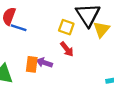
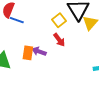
yellow square: (66, 27) -> (59, 20), turned 32

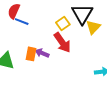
red arrow: (59, 40) -> (62, 43), size x1.5

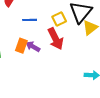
blue line: (22, 22) -> (30, 20), moved, turned -32

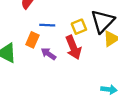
orange rectangle: (21, 46) -> (32, 40), moved

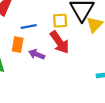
yellow square: (79, 27) -> (60, 21), turned 32

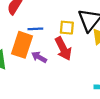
orange rectangle: (18, 45) -> (22, 45), size x1.6

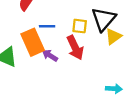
orange rectangle: (22, 45) -> (33, 42), turned -45

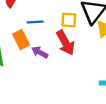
orange rectangle: (33, 42) -> (21, 39), size x0.7

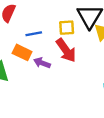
orange rectangle: (21, 39) -> (22, 52), turned -30

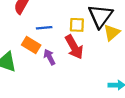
purple arrow: (42, 63) -> (49, 57), turned 35

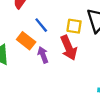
blue line: (44, 28) -> (41, 25), turned 49

